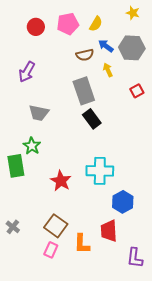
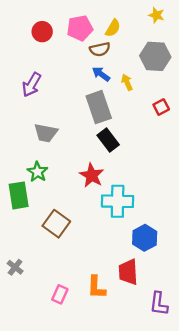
blue arrow: (106, 46) -> (101, 74), moved
brown semicircle: (85, 55) -> (100, 49), moved
red star: (61, 181) -> (92, 175), moved
brown square: (56, 226) -> (56, 224), moved

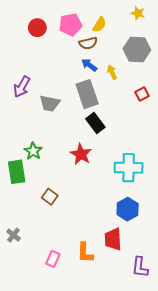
purple arrow: (32, 85) -> (22, 87), moved
gray trapezoid: (46, 133) -> (50, 103), moved
cyan cross: (118, 201) -> (129, 168), moved
brown square: (56, 224) -> (50, 197), size x0.7

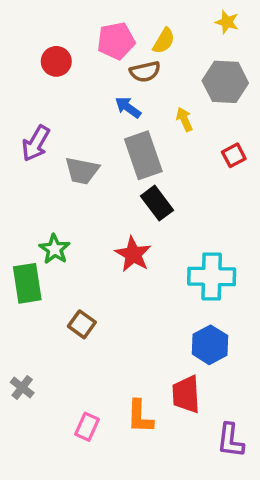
red circle: (37, 28) -> (56, 61), moved
blue arrow: (89, 65) -> (128, 107), moved

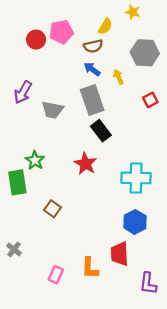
yellow star: (227, 22) -> (133, 12), moved
pink pentagon: (116, 41) -> (61, 32), moved
blue arrow: (128, 107) -> (92, 69), moved

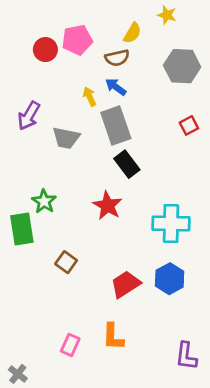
yellow arrow: (118, 77) -> (90, 96), moved
gray cross: (14, 249) -> (18, 374), moved
red trapezoid: (120, 254) -> (125, 284), moved, turned 60

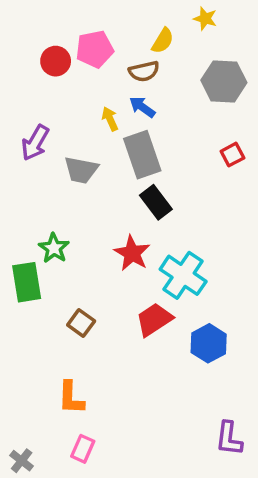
cyan cross: (171, 224) -> (183, 275), moved, turned 33
red trapezoid: (125, 284) -> (154, 320), moved
orange L-shape: (113, 337) -> (71, 398), moved
pink rectangle: (70, 345) -> (83, 449), moved

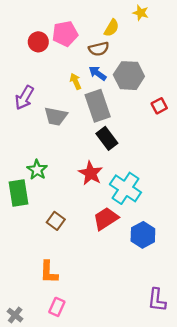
gray hexagon: (224, 81) -> (129, 76), moved

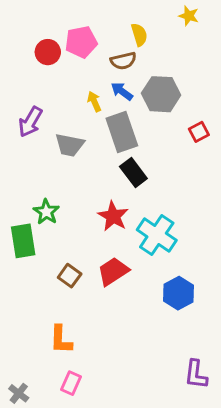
yellow star: (141, 13) -> (189, 16), moved
yellow semicircle: (112, 28) -> (139, 35), turned -48
red trapezoid: (106, 219) -> (113, 271), moved

